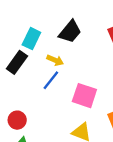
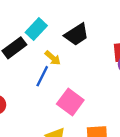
blue line: (51, 80) -> (42, 76), turned -30

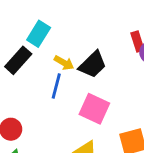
black trapezoid: (77, 34) -> (93, 65), moved

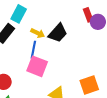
pink square: (94, 109) -> (37, 66), moved

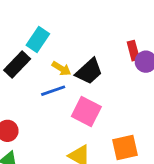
blue line: (33, 50) -> (53, 91), turned 54
pink square: (37, 66) -> (86, 111), moved

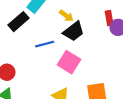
yellow arrow: (61, 69) -> (66, 16), moved

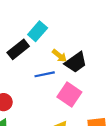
yellow arrow: (66, 16) -> (59, 56), moved

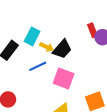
cyan rectangle: (38, 31) -> (32, 36), moved

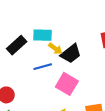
cyan rectangle: (32, 36) -> (42, 35), turned 54

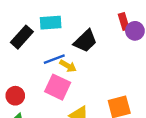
yellow arrow: (55, 49) -> (68, 66), moved
pink square: (67, 84) -> (58, 87), moved

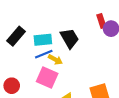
cyan rectangle: (51, 23) -> (43, 40), moved
black trapezoid: (85, 41) -> (70, 38), turned -75

